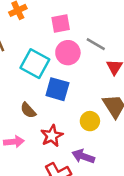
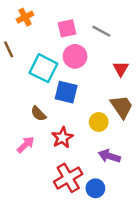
gray line: (96, 44) -> (101, 31), moved
pink arrow: (14, 142) -> (26, 145), turned -36
purple arrow: (83, 156) -> (109, 156), moved

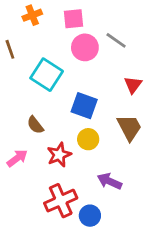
pink square: (67, 28) -> (74, 19), moved
pink circle: (75, 56) -> (85, 47), moved
blue square: (66, 92) -> (84, 106), moved
yellow circle: (99, 122) -> (88, 139), moved

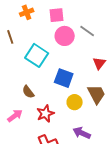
yellow circle: (88, 139) -> (75, 102), moved

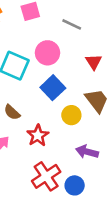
pink circle: (65, 36) -> (47, 53), moved
blue square: (64, 78) -> (53, 88), turned 36

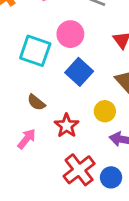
yellow circle: (71, 115) -> (105, 111), moved

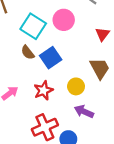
blue square: (79, 72) -> (51, 58), moved
brown semicircle: (36, 102) -> (28, 52), moved

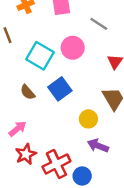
brown semicircle: (28, 52) -> (28, 92), moved
red star: (43, 90) -> (26, 154), moved

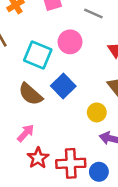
brown semicircle: (28, 92) -> (30, 94), size x1.5
red cross: (56, 164) -> (71, 163), turned 32

